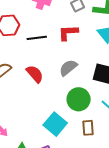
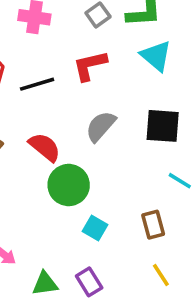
green circle: (79, 99) -> (69, 185), moved
cyan square: (55, 124) -> (95, 228), size x0.6

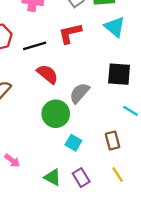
gray semicircle: (101, 126) -> (80, 93), moved
red semicircle: (45, 147) -> (47, 74), moved
purple rectangle: (89, 282) -> (81, 178), moved
green triangle: (45, 284) -> (52, 177), moved, turned 36

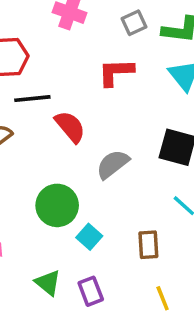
black line: (35, 46) -> (32, 99), moved
green circle: (56, 114) -> (57, 205), moved
yellow line: (118, 174) -> (163, 298), moved

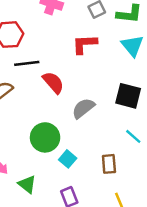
green triangle: (48, 283) -> (27, 184), moved

